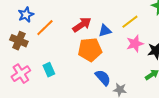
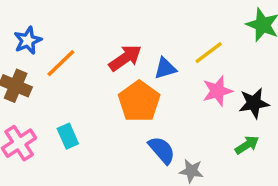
orange pentagon: (90, 50) -> (139, 101), turned -30

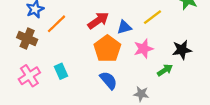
pink star: (217, 91) -> (143, 49), moved
green arrow: (247, 145) -> (165, 70), moved
blue semicircle: (162, 150) -> (108, 80), moved

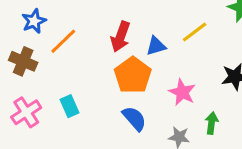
red arrow: (98, 20) -> (120, 37), turned 145
pink star: (143, 49) -> (182, 92), moved, turned -30
green arrow: (165, 70) -> (212, 123), moved, turned -49

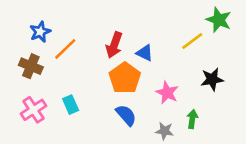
yellow line: (195, 32) -> (192, 41), moved
blue triangle: (156, 46) -> (145, 53), turned 42

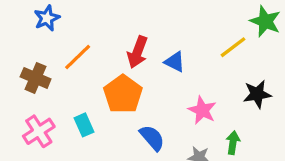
blue star: (40, 32) -> (47, 18), moved
orange pentagon: (125, 78) -> (123, 94), moved

